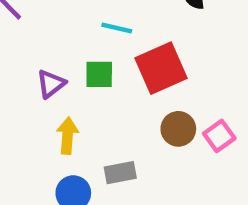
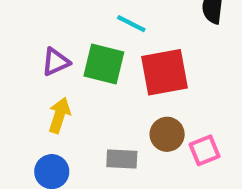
green square: (99, 74) -> (104, 64), size x1.4
gray rectangle: (120, 173) -> (122, 159), moved

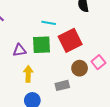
purple triangle: (56, 62) -> (19, 50), turned 32
pink square: (205, 150) -> (98, 62), moved

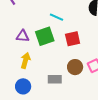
red square: (70, 40) -> (73, 39), size x0.7
green square: (42, 45) -> (45, 36), turned -30

